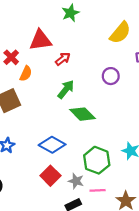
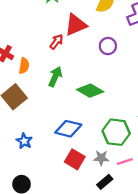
red triangle: (41, 40) -> (76, 25), moved
green arrow: (66, 89) -> (55, 77), moved

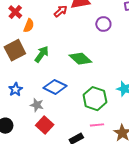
green arrow: (55, 77) -> (42, 54), moved
gray star: (101, 158) -> (37, 105), moved
red square: (75, 159) -> (45, 125), moved

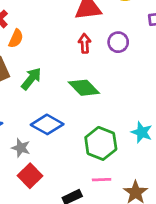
red arrow: (61, 11) -> (85, 43), moved, turned -56

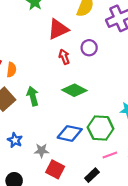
green arrow: (31, 79) -> (33, 96), turned -36
blue diamond: (47, 124) -> (70, 133), moved

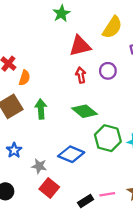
green hexagon: (101, 128) -> (108, 138), moved
pink line: (110, 155) -> (107, 194), moved

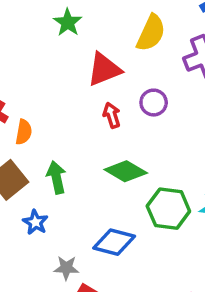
blue star: (14, 150) -> (35, 222), moved

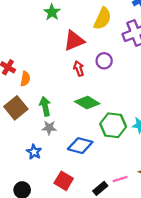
blue star: (35, 222) -> (34, 152), moved
gray star: (66, 268) -> (49, 128), moved

